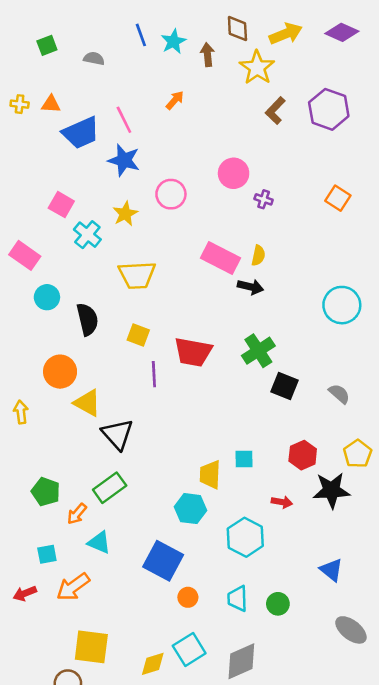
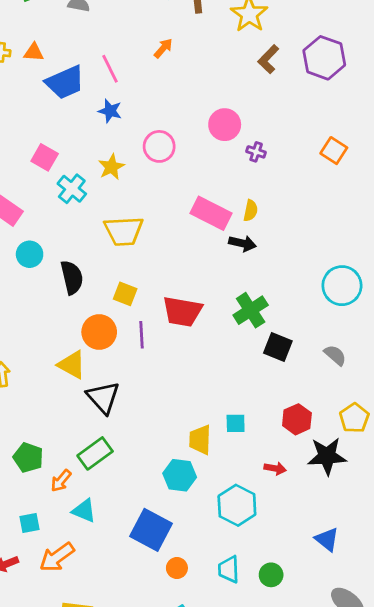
blue star: (124, 160) -> (110, 111), size x0.7
cyan circle: (342, 305) -> (342, 286), moved
orange circle: (60, 372) -> (99, 332), moved

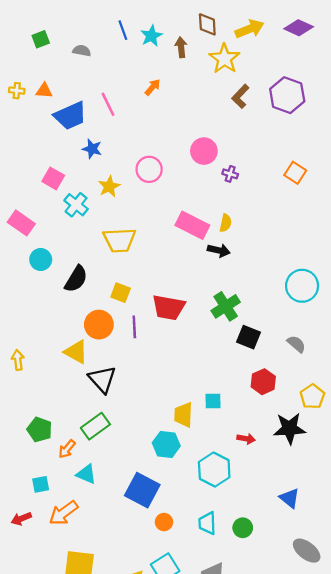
blue star: (110, 111) -> (92, 149), moved
black semicircle: (72, 277) -> (76, 279), turned 44
red hexagon: (297, 419) -> (263, 382), moved

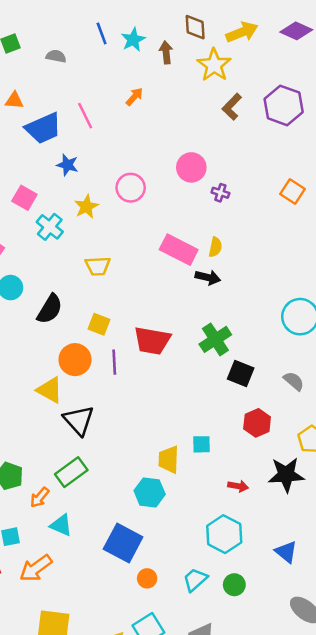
yellow trapezoid: (119, 240) -> (98, 266), size x0.7
cyan hexagon: (214, 470) -> (224, 534), moved
cyan trapezoid: (207, 523) -> (195, 580), turned 50

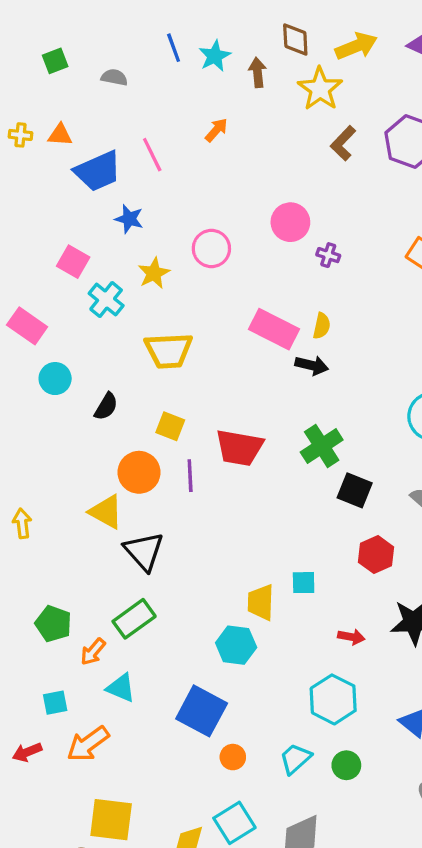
yellow trapezoid: (98, 266) -> (169, 351), size x1.4
black semicircle: (50, 309) -> (106, 406), size x0.7

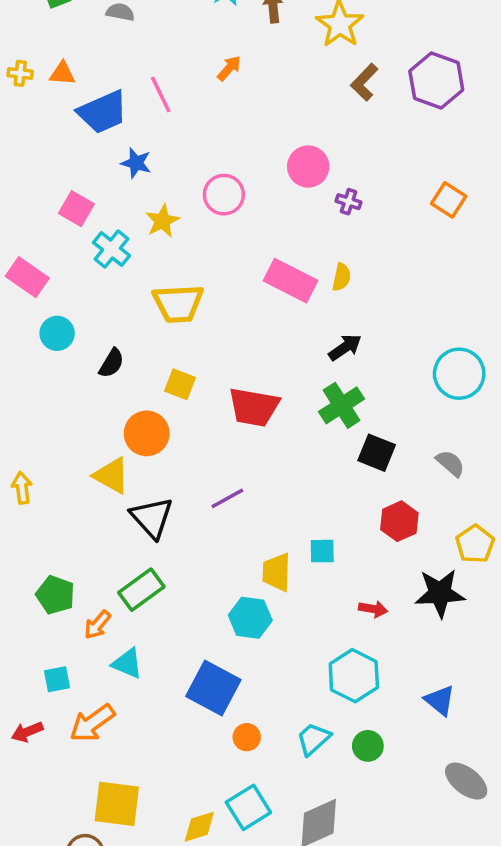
black arrow: (312, 365) -> (345, 347), moved, turned -48
purple line: (190, 476) -> (227, 498), moved, turned 64

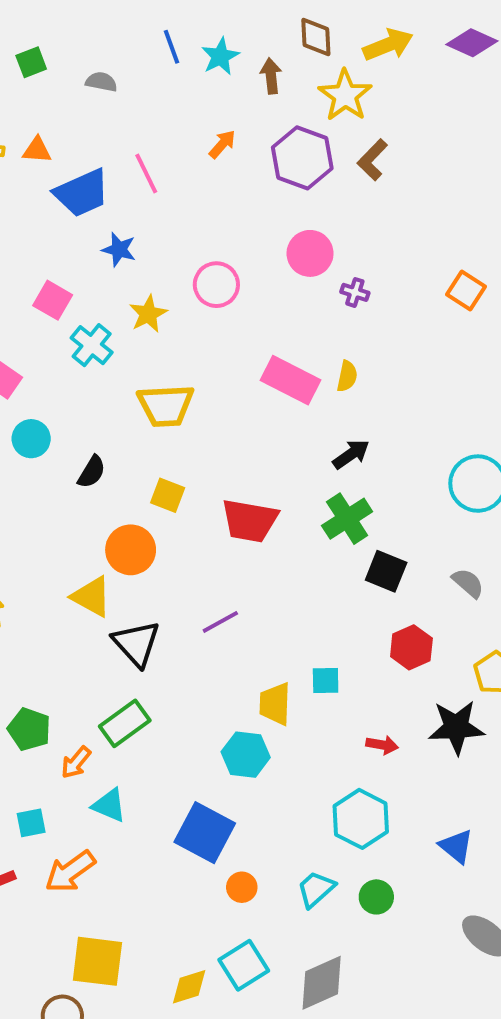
purple hexagon: (436, 80) -> (302, 158), moved

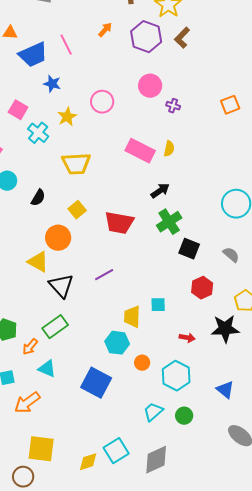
orange square: (466, 290) -> (230, 105), turned 36
black arrow: (351, 454) -> (160, 191), moved
yellow square: (168, 495) -> (77, 210), turned 30
orange circle: (242, 887) -> (142, 363), moved

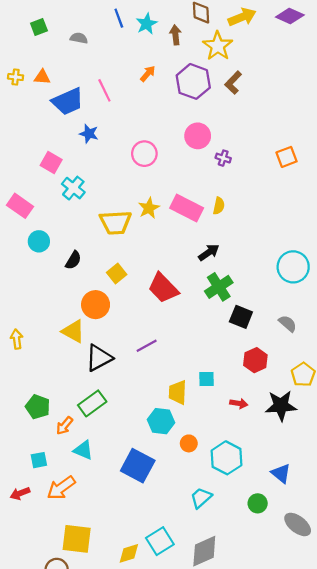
yellow star: (67, 117) -> (149, 208), moved
red trapezoid: (119, 223) -> (163, 288), turned 36
black triangle: (61, 286) -> (99, 358), turned 44
red arrow: (187, 338) -> (239, 403), moved
green circle: (184, 416) -> (258, 503), moved

